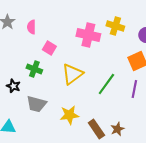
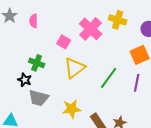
pink cross: (88, 35) -> (91, 29), turned 30
pink square: (49, 48) -> (64, 42), moved
black star: (13, 86) -> (25, 80), moved

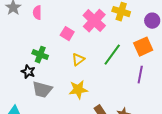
yellow triangle: (75, 68) -> (78, 60), size x0.6
green line: (109, 78) -> (112, 55), moved
yellow star: (72, 109) -> (78, 90), moved

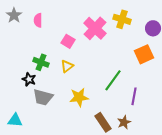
green line: (112, 55) -> (113, 80), moved
yellow triangle: (78, 60) -> (67, 66), moved
purple line: (140, 75) -> (134, 96), moved

